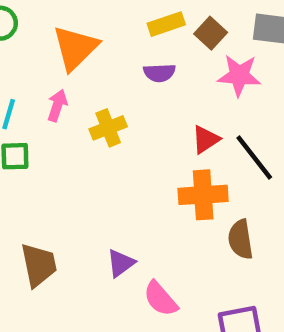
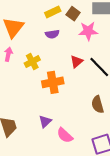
orange cross: (203, 195) -> (53, 82), moved

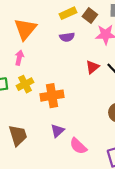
yellow cross: (32, 62) -> (25, 84), moved
orange cross: (53, 82) -> (52, 96), moved

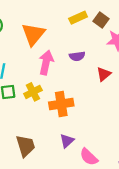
purple semicircle: (67, 37) -> (77, 56), moved
pink arrow: (19, 58) -> (46, 62), moved, size x1.5

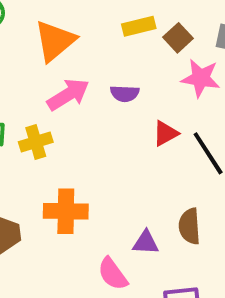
pink arrow: (46, 62) -> (68, 95), turned 35
orange cross: (61, 104) -> (66, 211), moved
purple triangle: (67, 141) -> (146, 243), moved, turned 35

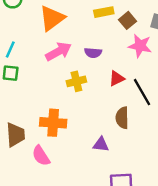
yellow cross: (36, 142) -> (76, 81), moved
brown semicircle: (189, 226) -> (122, 118), moved
pink semicircle: (113, 274) -> (41, 156), moved

